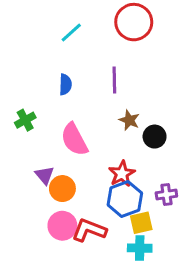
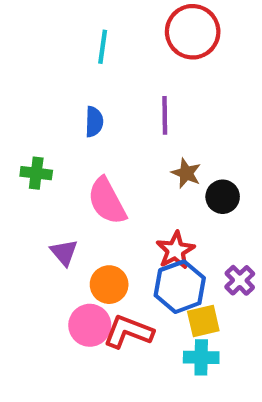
cyan line: (71, 32) -> (103, 47), turned -40
green cross: (25, 120) -> (36, 173), turned 36
orange circle: (62, 189) -> (109, 285), moved
purple cross: (166, 195) -> (240, 280), turned -36

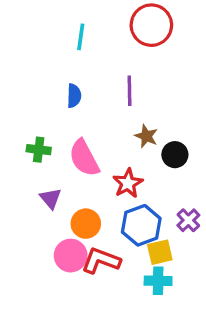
green cross: (36, 173) -> (39, 150), moved
red star: (175, 250) -> (128, 183), moved

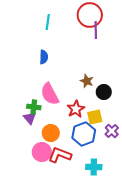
purple line: (130, 91) -> (96, 30), moved
green cross: (39, 150) -> (34, 107), moved
yellow square: (160, 252) -> (95, 117), moved

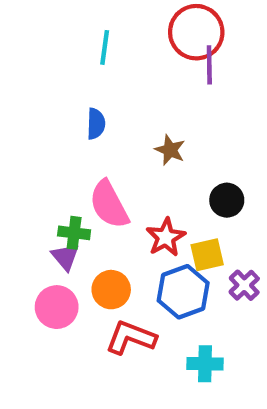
brown star: (87, 81) -> (170, 150), moved
pink circle: (42, 152) -> (57, 307), moved

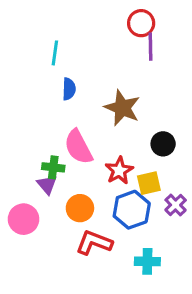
red circle: (196, 32) -> (141, 23), size x0.7
cyan line: (105, 47) -> (55, 53), moved
brown star: (170, 150) -> (122, 108), size x1.6
pink circle: (57, 307) -> (24, 219), moved

